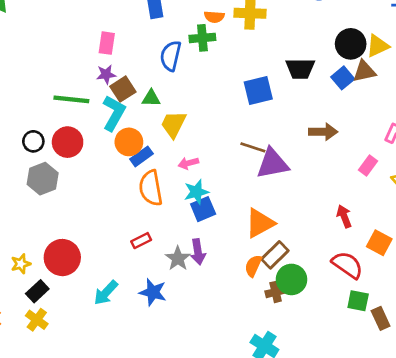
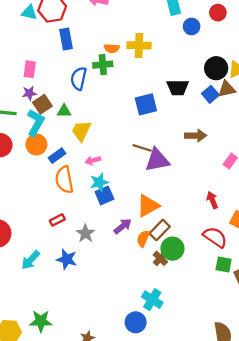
orange circle: (129, 142) -> (36, 144), moved
purple arrow: (198, 252) -> (123, 226), moved, turned -120
brown cross: (276, 292) -> (160, 258), turned -32

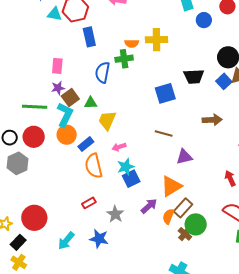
purple triangle: (157, 160) -> (184, 157), moved, size x0.7

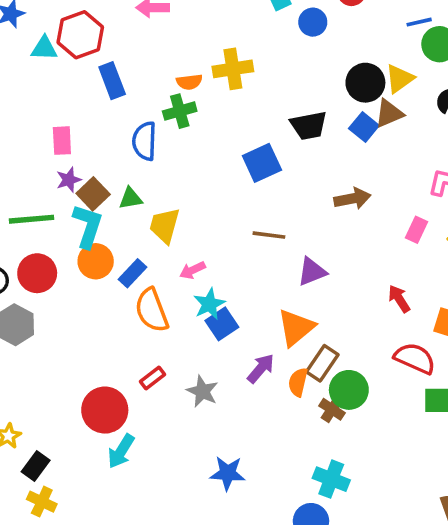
red circle: (34, 218) -> (105, 410), moved
blue star: (99, 239) -> (228, 473), moved

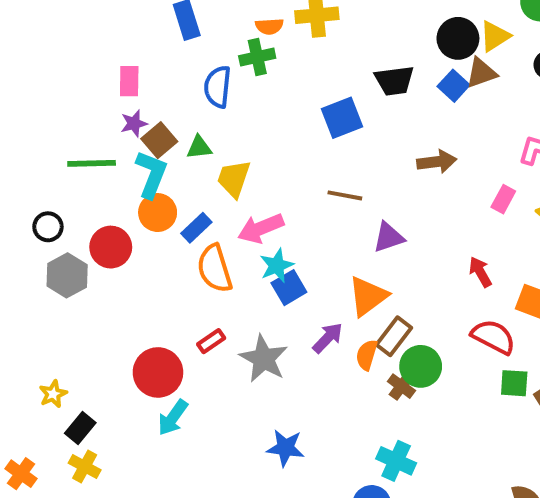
pink arrow: (192, 270) -> (261, 228), size x1.6
red circle: (37, 273) -> (111, 247), moved
gray star: (202, 391) -> (264, 359), size x1.4

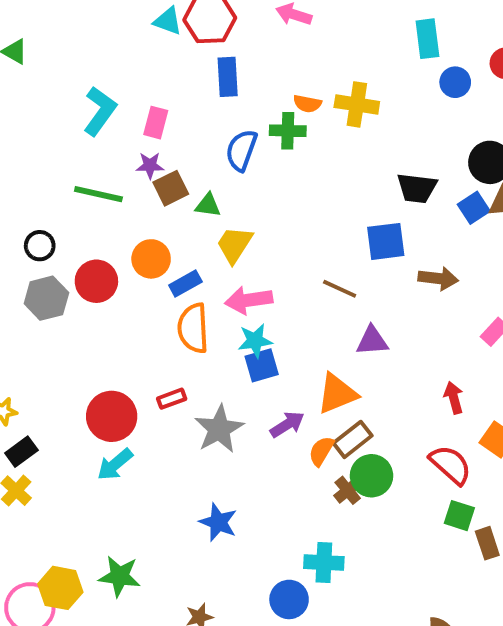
blue square: (342, 118) -> (386, 241), moved
cyan L-shape: (151, 174) -> (100, 111), moved
cyan cross: (396, 461) -> (324, 563), turned -36

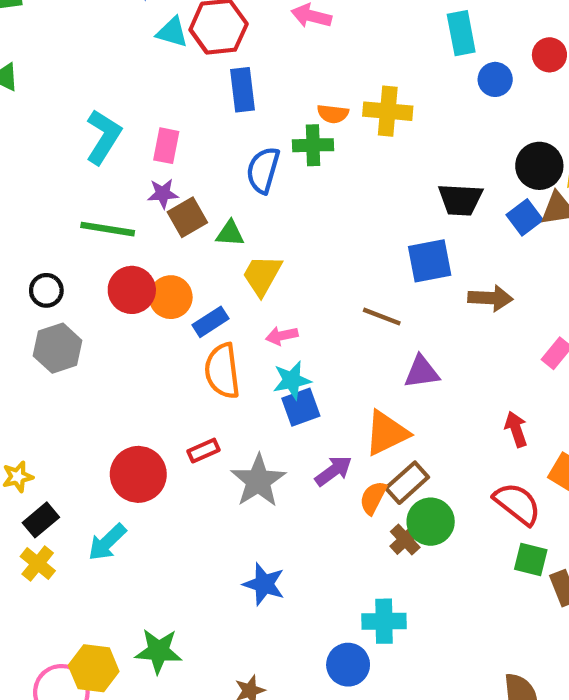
red circle: (96, 281) -> (132, 290), moved
pink arrow: (249, 300) -> (282, 336), size x0.6
cyan arrow: (115, 464) -> (107, 542), moved

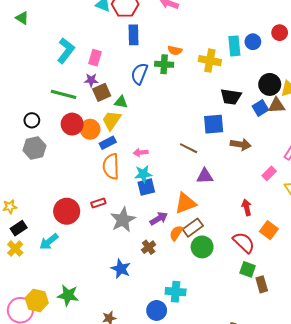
cyan rectangle: (461, 33) -> (234, 46), moved
yellow cross: (388, 111) -> (210, 61), moved
yellow trapezoid: (262, 275) -> (112, 120), moved
brown cross: (405, 540) -> (149, 247), moved

